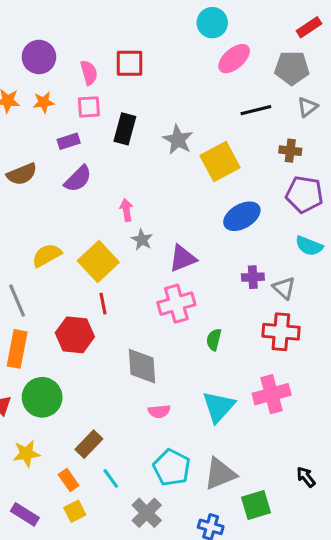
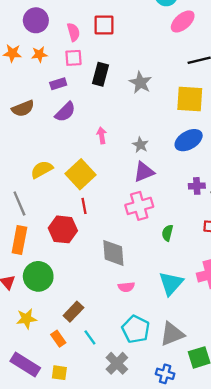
yellow square: (220, 162) -> (190, 99), moved, turned 32
gray star: (142, 240) -> (140, 145), moved
yellow square: (75, 511) -> (59, 373), moved, turned 35
purple rectangle: (25, 514) -> (25, 364), size x1.4

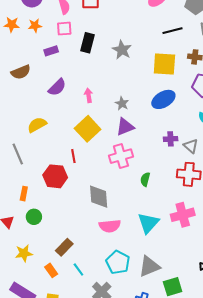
purple semicircle: (65, 112) -> (57, 87), moved
yellow square: (80, 174) -> (88, 129), moved
orange rectangle: (19, 240) -> (24, 194), moved, size x0.6
green circle: (38, 276) -> (34, 217), size x0.6
pink semicircle: (126, 287) -> (110, 226), size x1.5

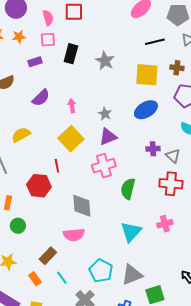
green semicircle: (145, 179) -> (128, 189), size x1.5
pink cross: (183, 215) -> (165, 224), size x0.7
pink semicircle: (110, 226) -> (74, 235), moved

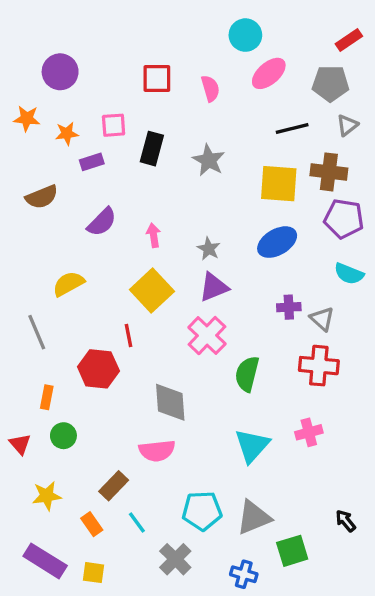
pink semicircle: (48, 18) -> (210, 88), moved
orange star: (19, 37) -> (67, 134), moved
brown cross: (177, 68) -> (329, 172), size x1.5
pink cross: (104, 166) -> (207, 336), turned -30
cyan pentagon: (101, 271) -> (202, 511), turned -30

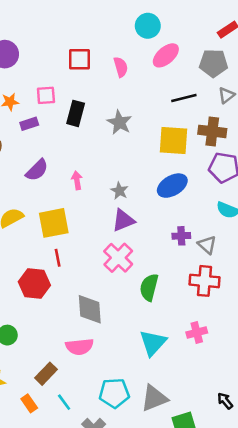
yellow square: (152, 290) -> (54, 223), moved, turned 32

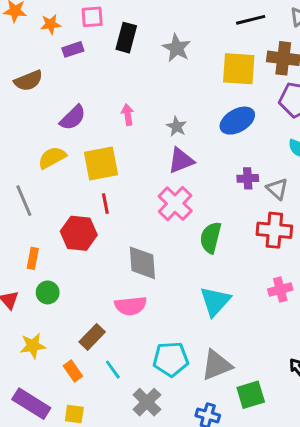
purple semicircle: (37, 170) -> (73, 118), moved
pink cross: (197, 332) -> (280, 290), moved

